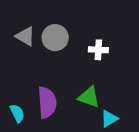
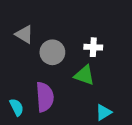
gray circle: (55, 38) -> (52, 52), moved
green triangle: (89, 97) -> (84, 75), moved

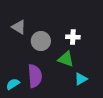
cyan semicircle: (17, 107) -> (13, 84), turned -96
cyan triangle: (104, 112) -> (81, 79), moved

